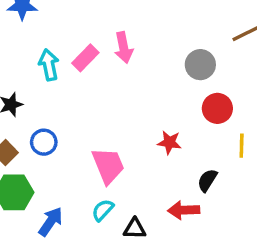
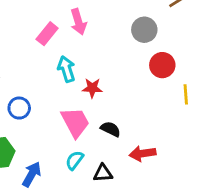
cyan arrow: (49, 65) -> (66, 69), moved
red star: (169, 142) -> (92, 88), moved
black semicircle: (207, 180) -> (111, 129), moved, turned 90

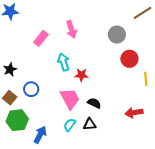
pink rectangle: (47, 34) -> (41, 38), moved
red arrow: (143, 154) -> (134, 113), moved
black triangle: (103, 173) -> (90, 124), moved

